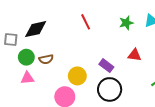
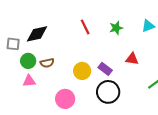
green star: (126, 23) -> (116, 28), moved
yellow circle: (77, 76) -> (82, 71), moved

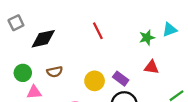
green star: (116, 28) -> (147, 38), moved
gray square: (13, 44) -> (16, 23), moved, turned -32
green circle: (28, 61) -> (23, 73), moved

